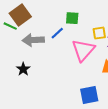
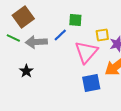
green line: (10, 26) -> (13, 38), moved
blue square: (89, 95) -> (91, 83), moved

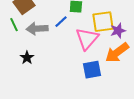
yellow square: (102, 35) -> (103, 22), size x1.6
green line: (13, 38) -> (14, 25), turned 40

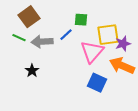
green line: (14, 25) -> (19, 38), turned -40
orange arrow: (117, 53) -> (122, 66), turned 60
blue square: (92, 70) -> (97, 83), turned 36

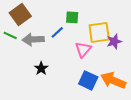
pink triangle: (92, 52) -> (83, 49), size x0.7
orange arrow: (122, 66) -> (113, 80), moved
black star: (32, 71) -> (41, 68), moved

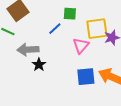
gray arrow: (33, 39) -> (28, 50), moved
blue square: (88, 80) -> (86, 77), turned -30

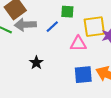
pink triangle: (81, 46) -> (78, 44), turned 48
gray arrow: (28, 50) -> (25, 25), moved

